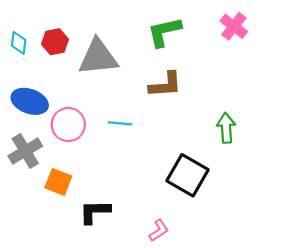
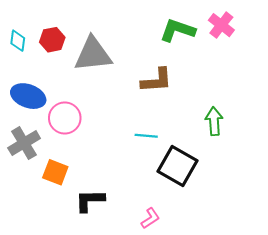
green L-shape: (164, 32) -> (177, 30), moved, turned 32
cyan line: (120, 123) -> (146, 136), moved

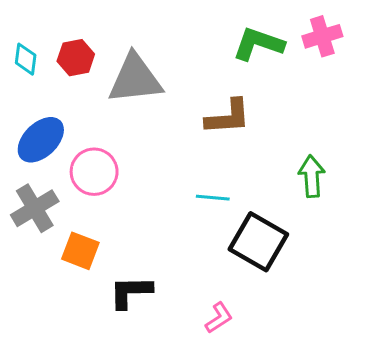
pink cross: (221, 25) -> (322, 36), turned 35
blue ellipse: (28, 96) -> (41, 140), turned -64

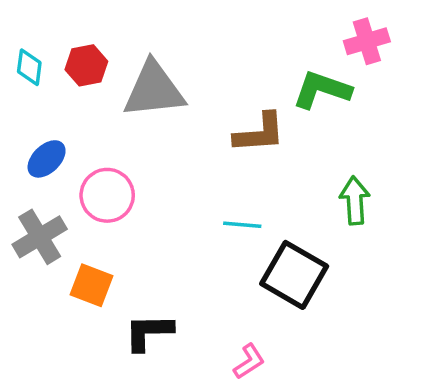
green L-shape: (258, 44) -> (322, 90), moved
blue ellipse: (41, 140) -> (47, 159), size x0.7

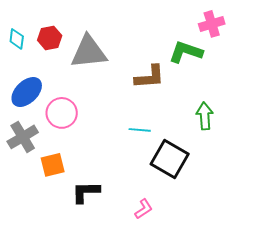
blue ellipse: (47, 159) -> (27, 92), size x1.4
orange square: (92, 285) -> (53, 165), turned -35

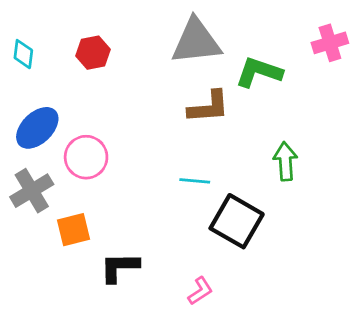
pink cross: (212, 24) -> (330, 43), moved
red hexagon: (50, 38) -> (93, 53), moved
gray triangle: (89, 52) -> (196, 41), moved

